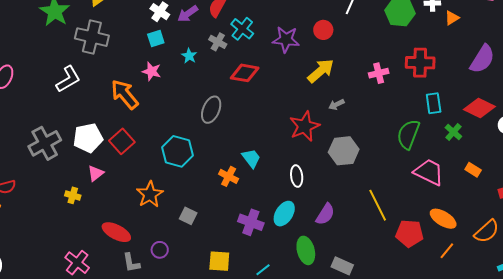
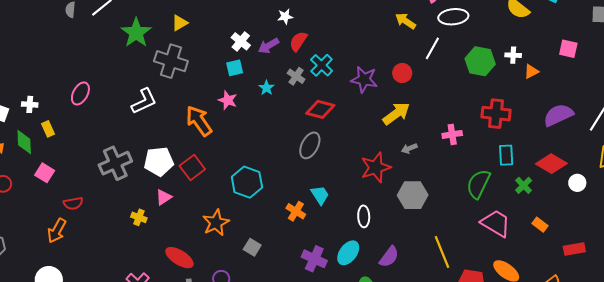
purple semicircle: (482, 59) -> (558, 115), turned -152
pink cross: (379, 73) -> (452, 134), moved
gray ellipse: (211, 110) -> (310, 145), moved

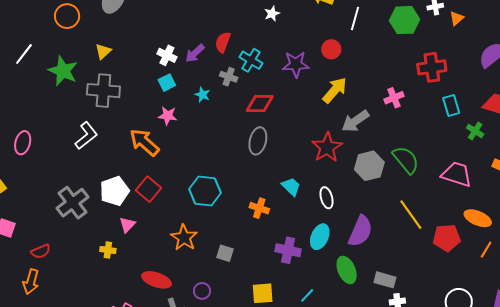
white star: (285, 17) -> (272, 14), moved
gray arrow: (409, 148) -> (355, 121), size x1.8
green semicircle: (478, 184) -> (406, 160), moved, turned 128
cyan trapezoid: (320, 195) -> (291, 187), moved
purple semicircle: (389, 257) -> (360, 231), size x1.4

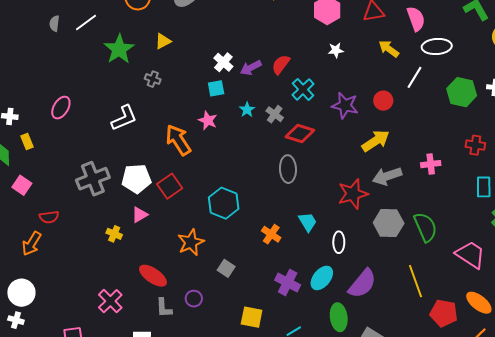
red cross: (432, 67) -> (475, 145), size x0.7
gray cross: (229, 77) -> (275, 114), moved
gray cross: (103, 91) -> (153, 79), size x0.5
gray ellipse: (258, 141) -> (288, 169), turned -32

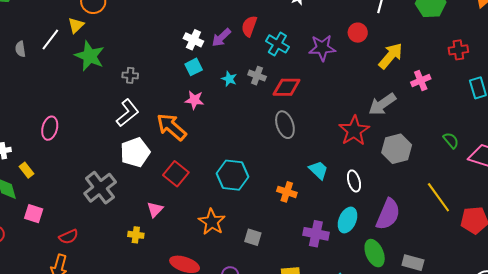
yellow triangle: (163, 41) -> (76, 25), moved
white L-shape: (124, 118) -> (128, 113), moved
yellow arrow: (376, 141) -> (391, 56), moved
white pentagon: (136, 179) -> (135, 152), moved
green semicircle: (425, 227) -> (451, 140), moved, size x0.6

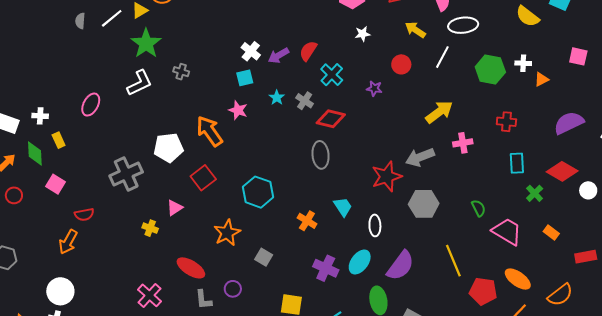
red circle: (358, 33) -> (401, 64), moved
purple star: (322, 48) -> (374, 89), size x0.6
white L-shape: (128, 113) -> (140, 83), moved

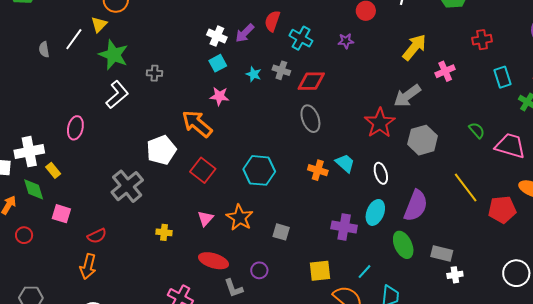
white cross: (40, 116) -> (29, 152), size x1.8
pink triangle: (175, 208) -> (205, 218), moved
orange cross: (307, 221) -> (318, 170), moved

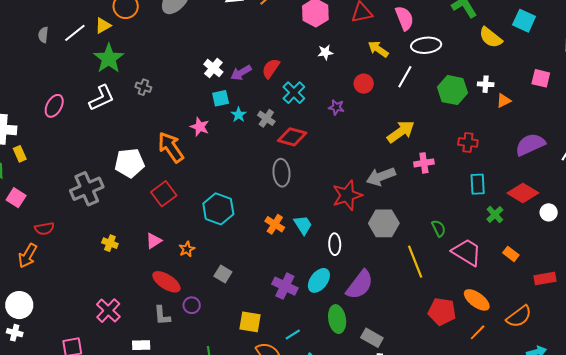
cyan square: (218, 63) -> (221, 98), moved
pink ellipse: (75, 128) -> (54, 106), moved
yellow line: (466, 187) -> (415, 262), moved
orange star: (240, 218) -> (187, 249), size x0.6
red ellipse: (214, 261) -> (166, 282), moved

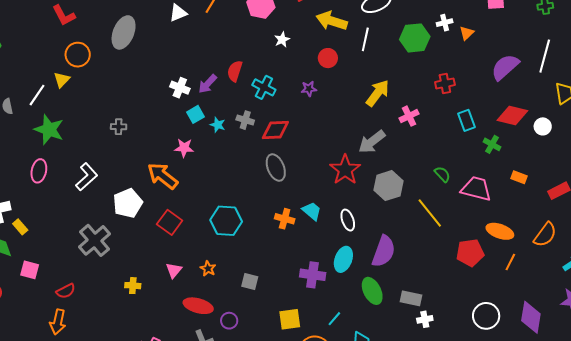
yellow arrow: (378, 49) -> (332, 21), size x1.4
green star: (109, 58) -> (49, 130), moved
white L-shape: (102, 98) -> (87, 177), moved

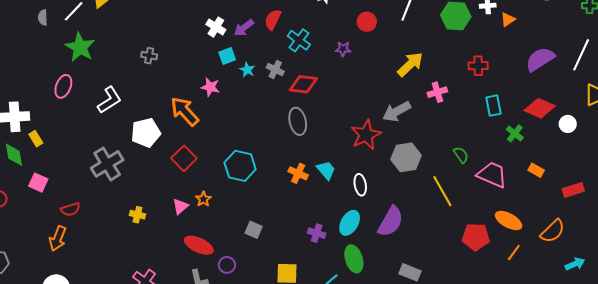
orange star: (208, 269) -> (203, 199), moved
purple cross: (313, 275) -> (317, 233), size x0.7
green ellipse: (372, 291) -> (354, 259), moved

